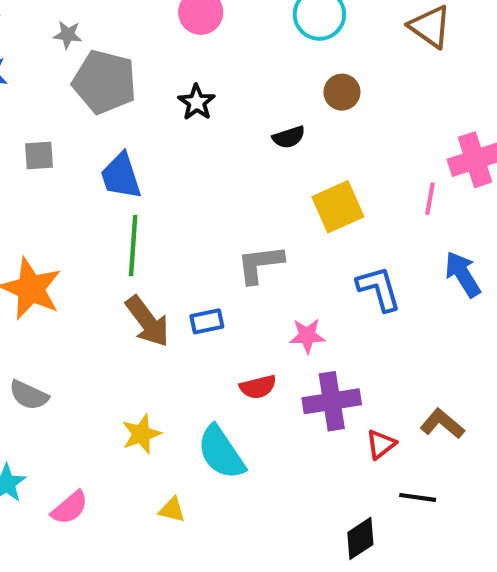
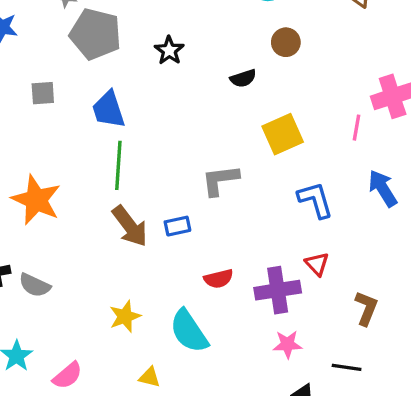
pink star: (307, 336) -> (287, 344), moved
brown L-shape: (442, 424) -> (366, 308), turned 72
red triangle: (381, 444) -> (317, 264), moved, turned -35

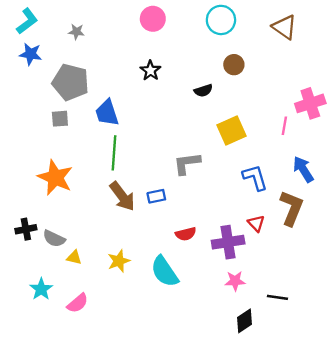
gray pentagon: (95, 34) -> (71, 82), moved
gray square: (43, 93) -> (60, 119), moved
brown L-shape: (366, 308) -> (292, 208), moved, size x1.4
yellow triangle: (150, 377) -> (74, 257), moved

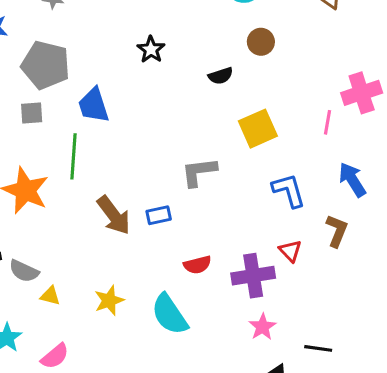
green line: (114, 153) -> (73, 156), moved
brown L-shape: (292, 208) -> (337, 231), size x0.7
pink star: (235, 281) -> (262, 327), turned -30

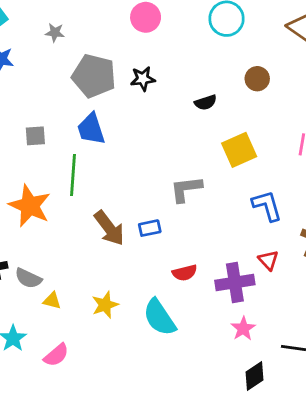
brown circle: (261, 42) -> (257, 79), moved
black star: (151, 50) -> (143, 79), turned 30
gray pentagon: (46, 65) -> (94, 76), moved

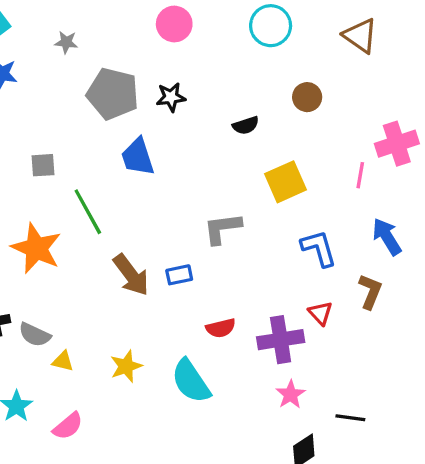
blue trapezoid: (91, 129) -> (138, 157), moved
green line: (73, 175) -> (88, 212), turned -33

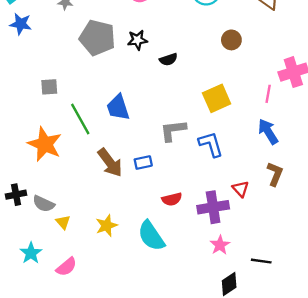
black semicircle: (246, 125) -> (168, 59), moved
blue trapezoid: (138, 157) -> (118, 108), moved
blue arrow: (387, 237) -> (268, 132), moved
blue L-shape: (319, 248) -> (211, 144), moved
yellow triangle: (63, 361) -> (63, 222), turned 35

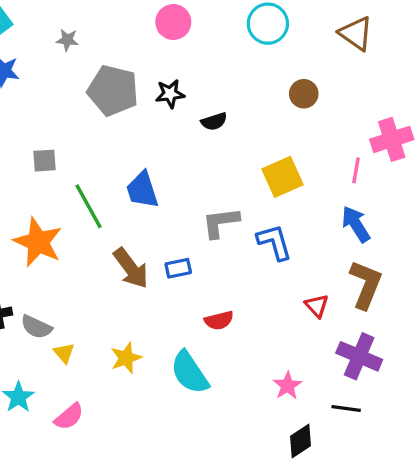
brown L-shape: (275, 174) -> (366, 285), size x1.4
purple cross: (213, 207) -> (359, 356), moved, turned 32

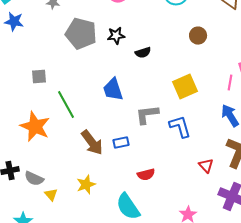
blue trapezoid: (142, 190) -> (113, 90), moved
yellow star: (126, 358) -> (86, 185), moved

